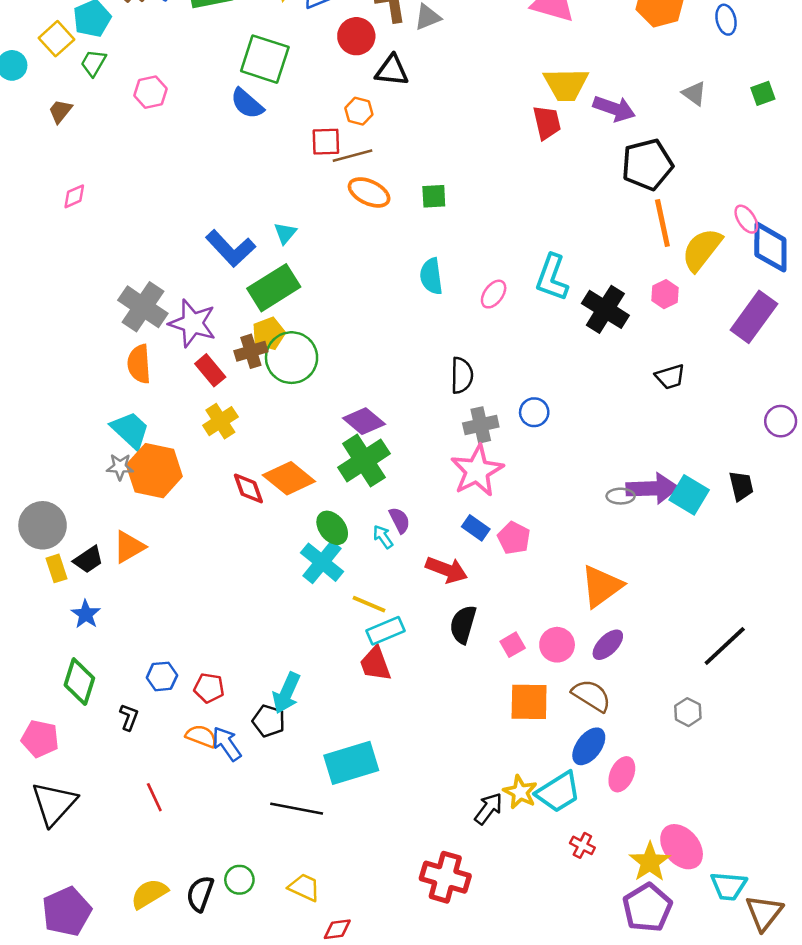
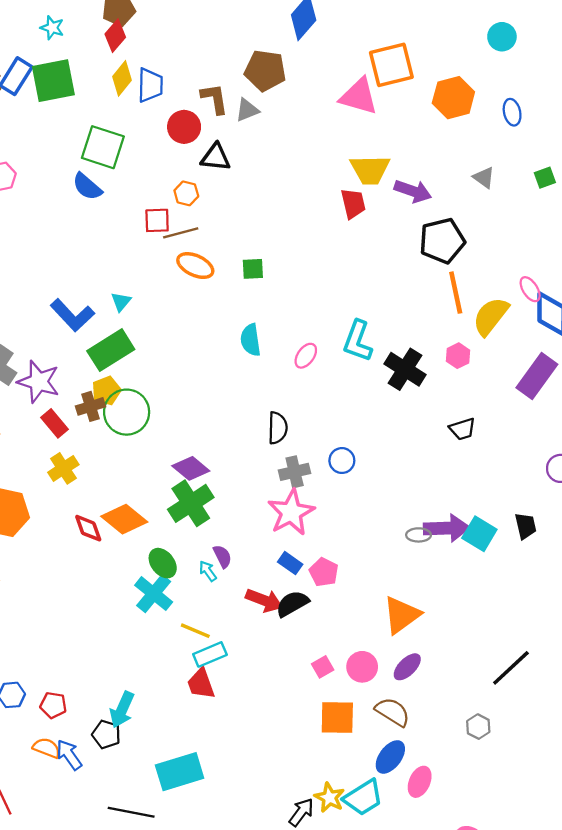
black semicircle: (463, 624) -> (292, 604), moved, turned 44

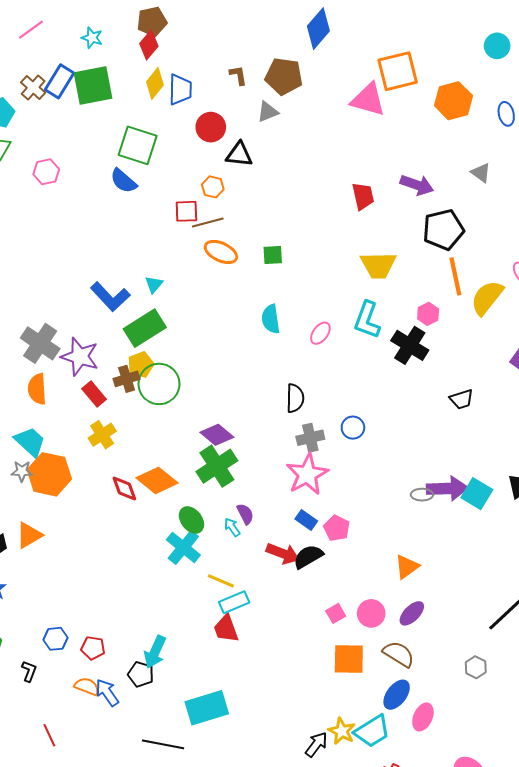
brown L-shape: (214, 99) -> (238, 75), moved, size x0.7
yellow trapezoid: (370, 170) -> (378, 265), moved
pink hexagon: (458, 356) -> (428, 314), moved
orange triangle: (402, 615) -> (407, 567), size x0.7

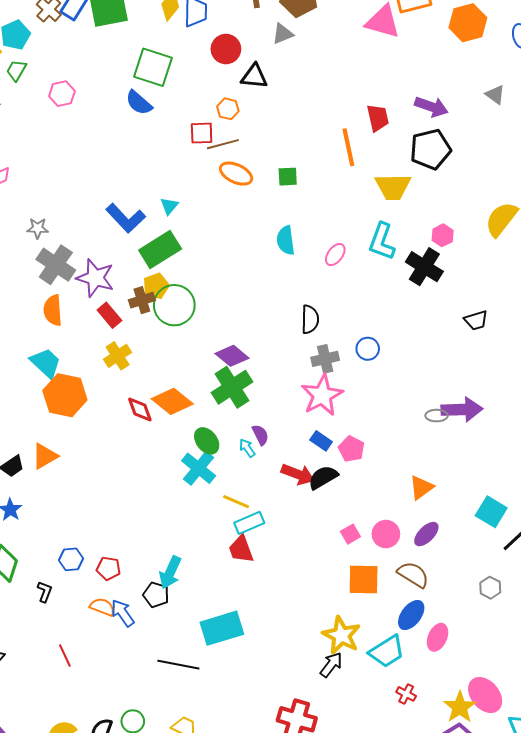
black pentagon: (443, 230) -> (430, 149), moved
orange line: (455, 276) -> (348, 147), moved
gray star: (22, 471) -> (38, 228), moved
cyan square: (477, 494) -> (491, 512), moved
yellow star: (342, 731) -> (341, 635), moved, size x1.4

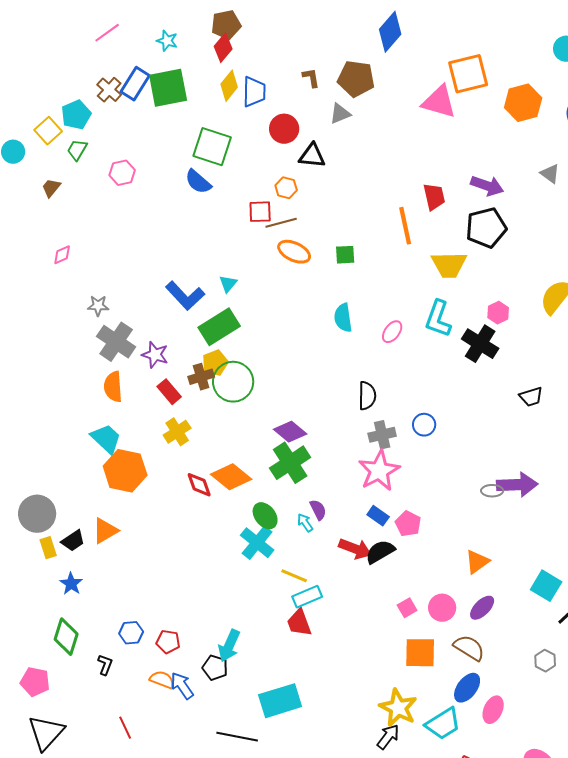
purple star: (95, 278) -> (155, 355), size x0.7

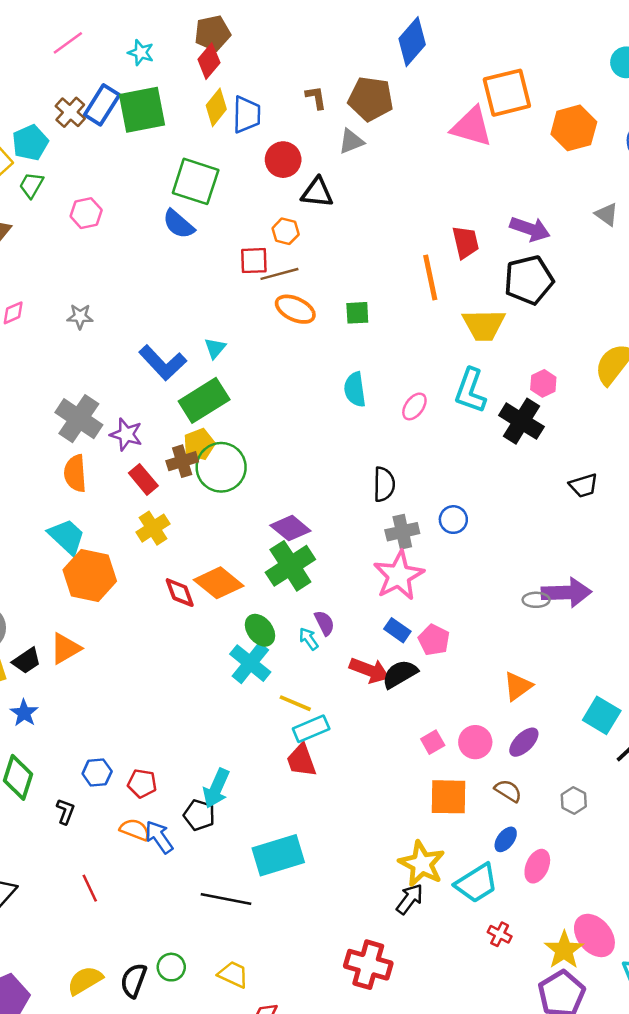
gray star: (98, 306) -> (80, 316), moved
brown semicircle: (469, 648) -> (508, 791), size x0.7
gray hexagon: (545, 661) -> (574, 800), moved
blue ellipse: (467, 688) -> (506, 839), size x0.7

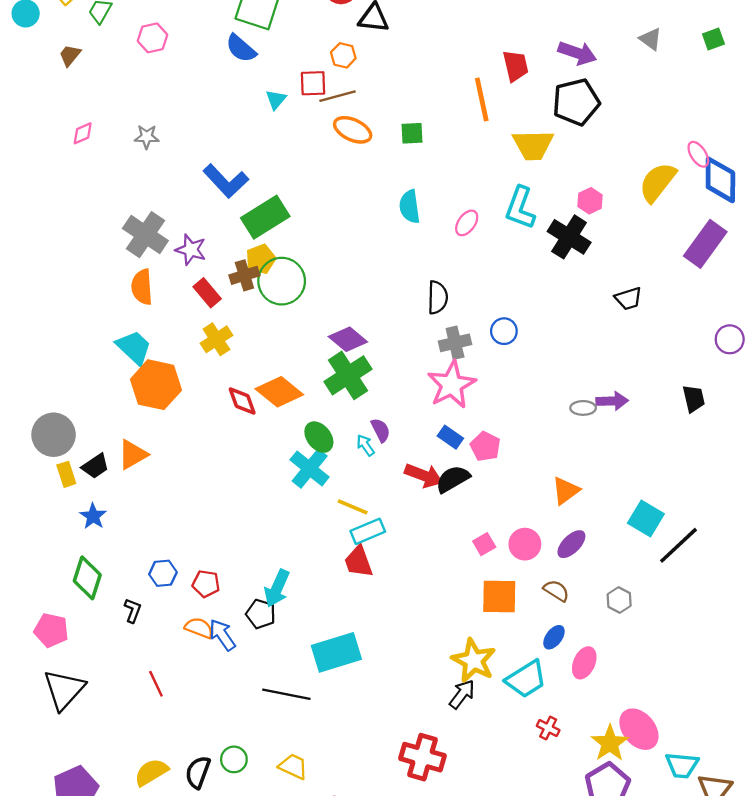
cyan triangle: (215, 348) -> (276, 100), moved
purple arrow: (566, 593) -> (612, 401), size x0.7

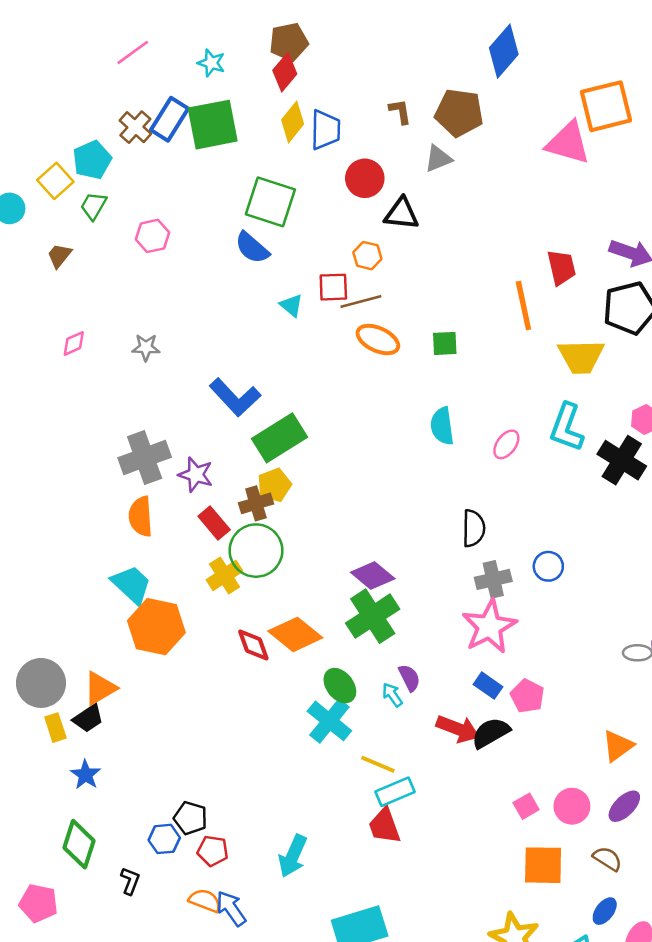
cyan triangle: (276, 100) -> (291, 305), turned -30
gray cross: (145, 235) -> (145, 457), turned 36
green circle: (282, 281) -> (256, 551), moved
orange triangle: (133, 455) -> (100, 688), moved
black pentagon: (261, 614) -> (190, 818), moved

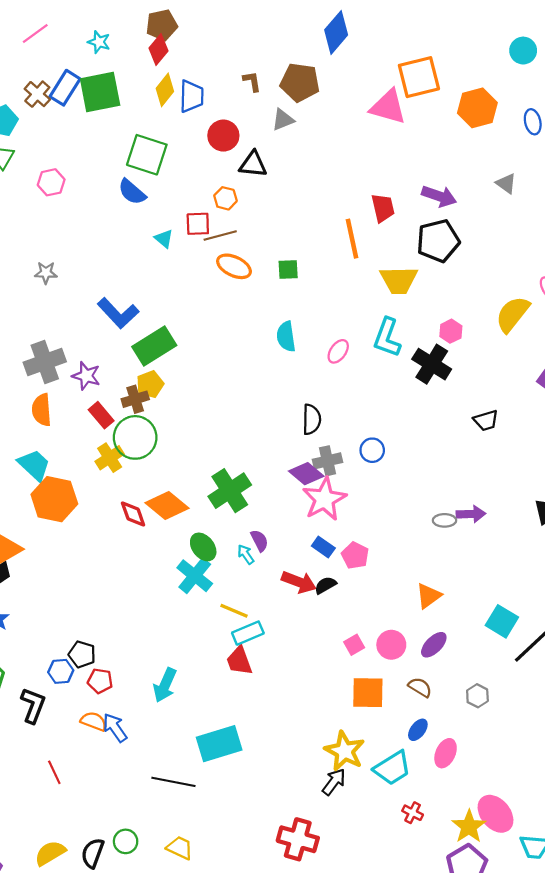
purple diamond: (373, 575) -> (306, 474), moved
black semicircle: (491, 733) -> (325, 585), size x0.7
black L-shape: (130, 881) -> (33, 705), size x1.6

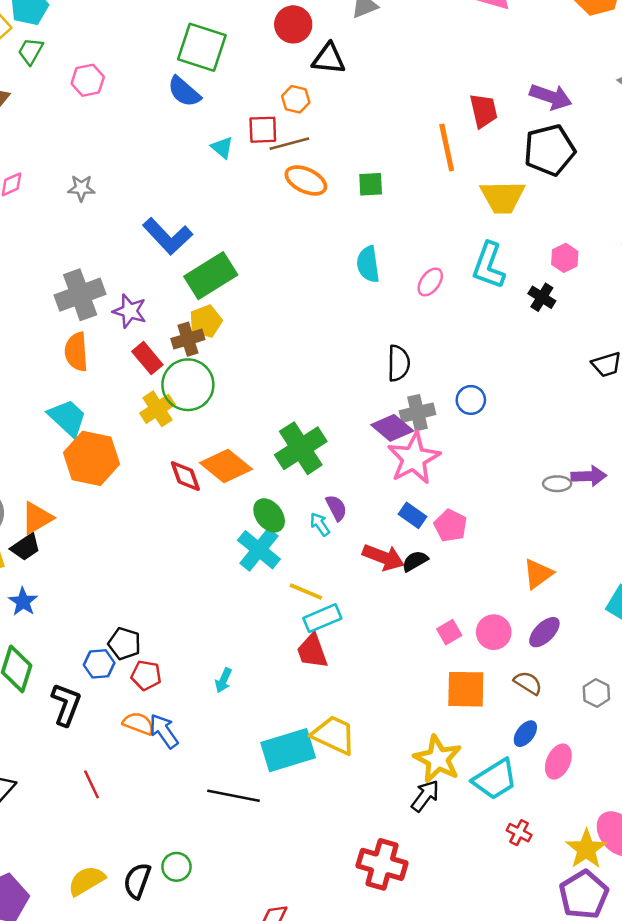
black cross: (432, 364) -> (542, 297), size x0.6
cyan arrow: (165, 685) -> (223, 680), size x0.6
yellow trapezoid: (180, 848) -> (334, 735), moved, size x1.4

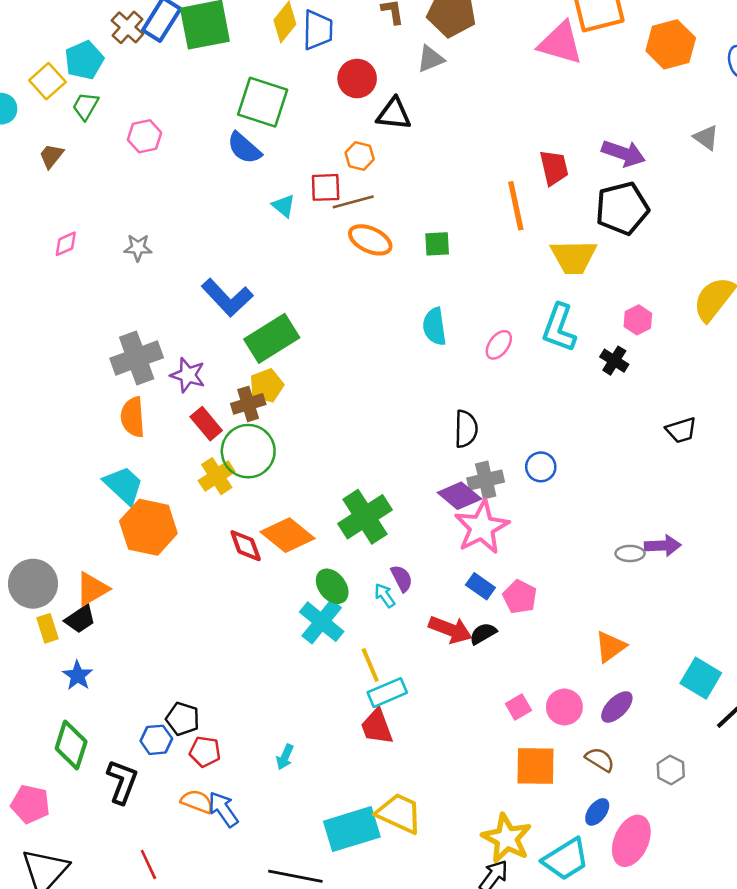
yellow line: (306, 592) -> (370, 665), turned 44
pink ellipse: (558, 762) -> (631, 841), size x1.4

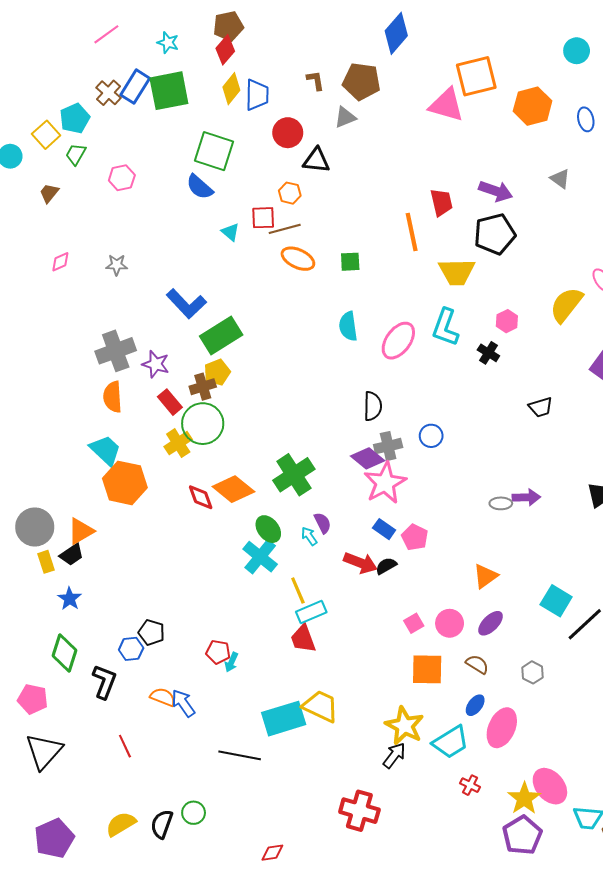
pink ellipse: (499, 345) -> (398, 341), size x1.6
red pentagon: (205, 752) -> (218, 652), moved

